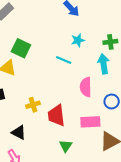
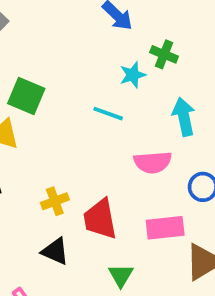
green cross: (110, 42) -> (164, 54), moved, turned 32
pink semicircle: (86, 87) -> (153, 162), turned -90
black triangle: (19, 133) -> (55, 251), moved

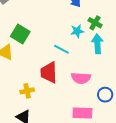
cyan arrow: (184, 117) -> (97, 44), moved
red trapezoid: (100, 219) -> (49, 73), moved

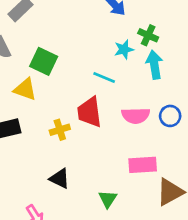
yellow cross: (27, 91) -> (60, 130), moved
blue circle: (105, 95) -> (170, 116), moved

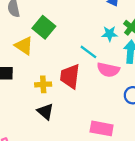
pink semicircle: (136, 116) -> (108, 70), moved
black triangle: (60, 179) -> (45, 112), moved

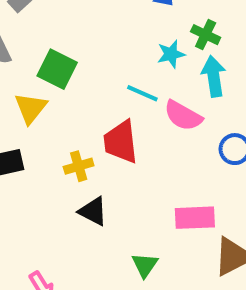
yellow triangle: (24, 46) -> (31, 108), turned 48
pink semicircle: (108, 70) -> (183, 116), turned 30

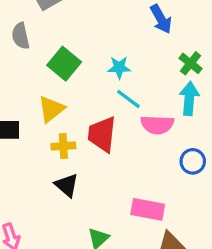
cyan star: (171, 54) -> (119, 67), moved
yellow triangle: (31, 108) -> (51, 109), moved
pink semicircle: (183, 116) -> (157, 125), turned -40

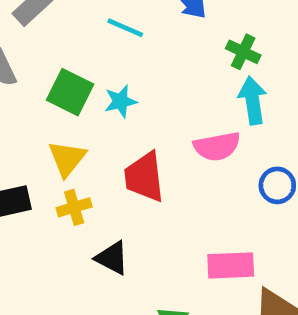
cyan star: (119, 67) -> (121, 101), moved
cyan line: (128, 99) -> (125, 28), moved
yellow cross: (63, 146) -> (74, 207), moved

